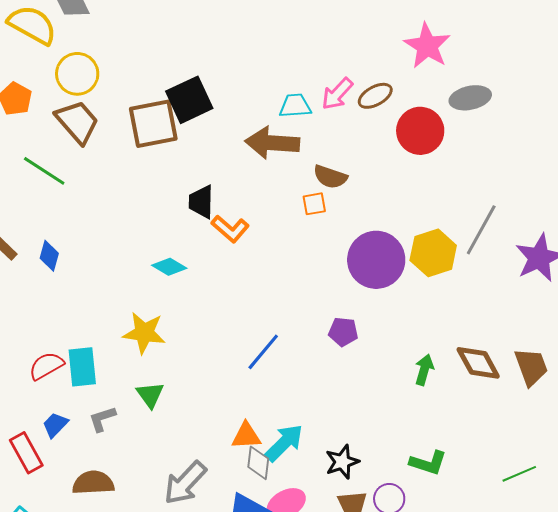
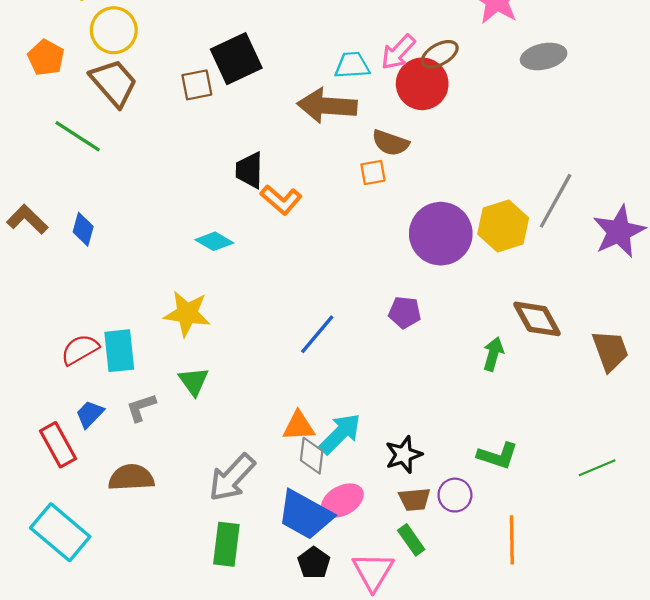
brown square: (153, 124) -> (197, 85), size x0.6
red circle: (420, 131) -> (422, 84), moved
brown diamond: (478, 363) -> (537, 319), moved

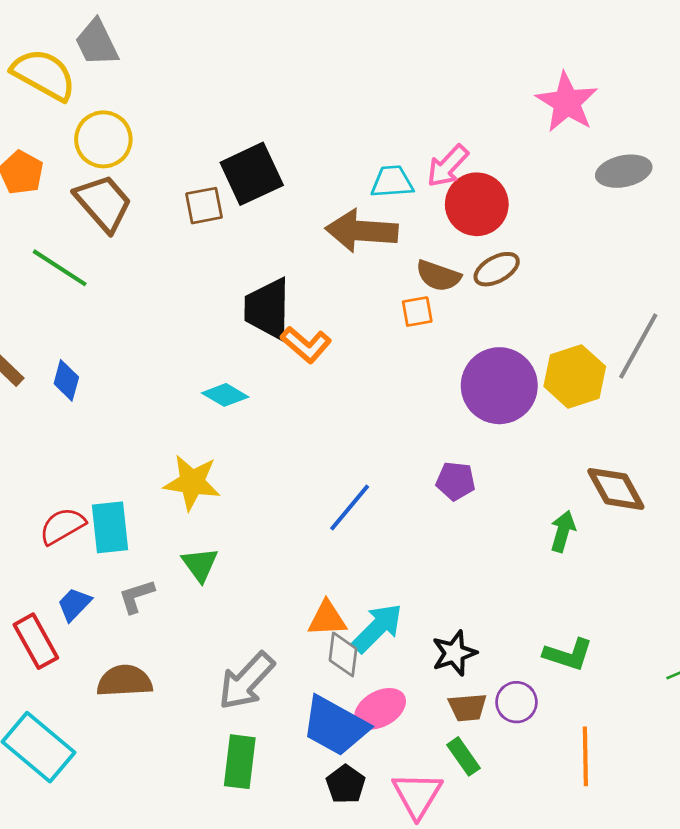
brown ellipse: (440, 54) -> (497, 269), moved
black trapezoid: (249, 170) -> (268, 309), size x1.4

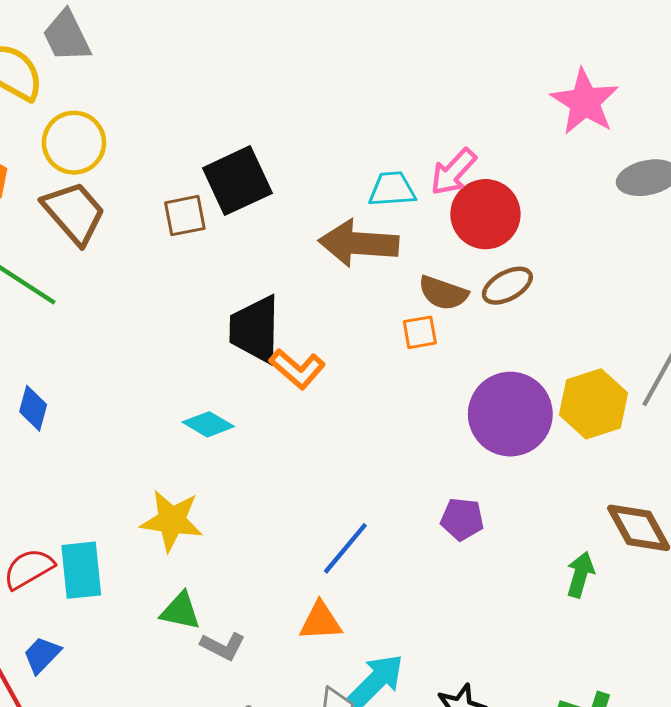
green triangle: (200, 564) -> (180, 611), turned -42
gray L-shape: (136, 596) -> (223, 646), moved, turned -135
orange triangle: (327, 619) -> (321, 621), moved

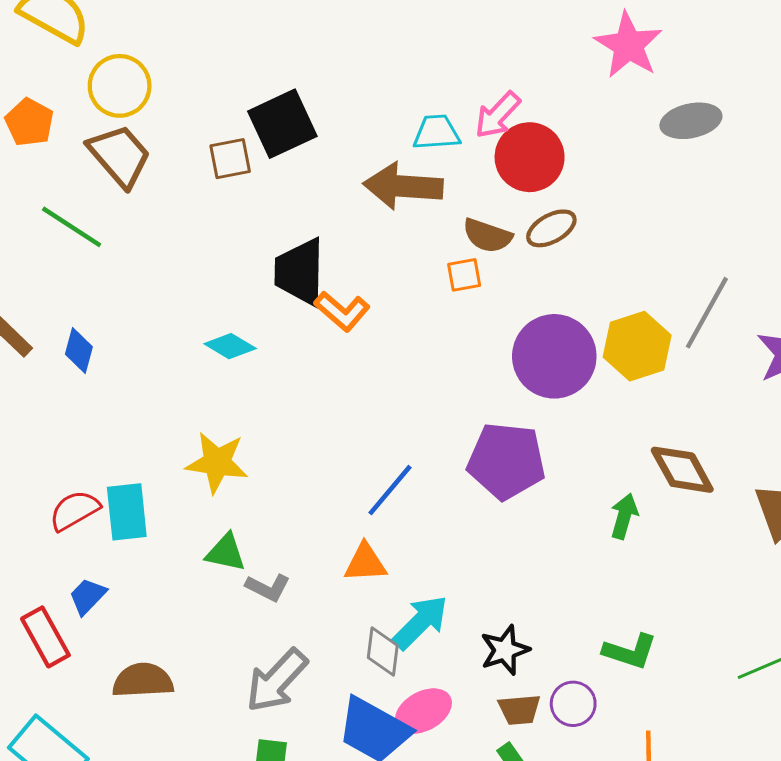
cyan diamond: (208, 424) -> (230, 346), moved
purple pentagon: (462, 519) -> (506, 461), size x1.8

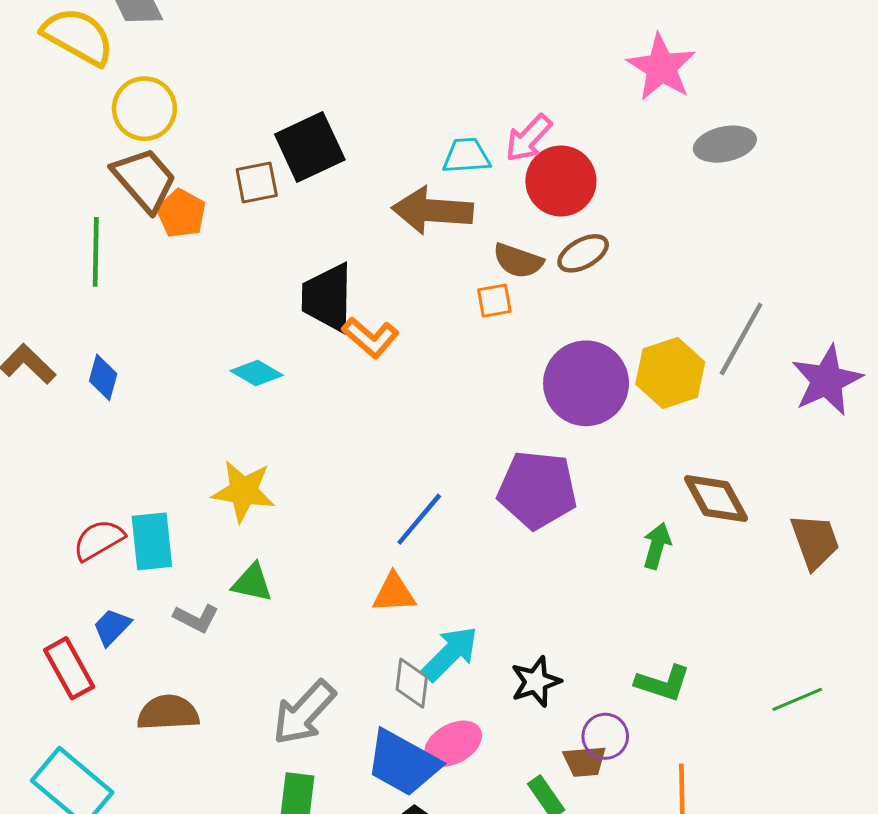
orange pentagon: (29, 122) -> (181, 213), moved
green line: (72, 227) -> (96, 252), turned 58
gray L-shape: (268, 587) -> (196, 618), moved
brown trapezoid: (519, 710) -> (585, 761), moved

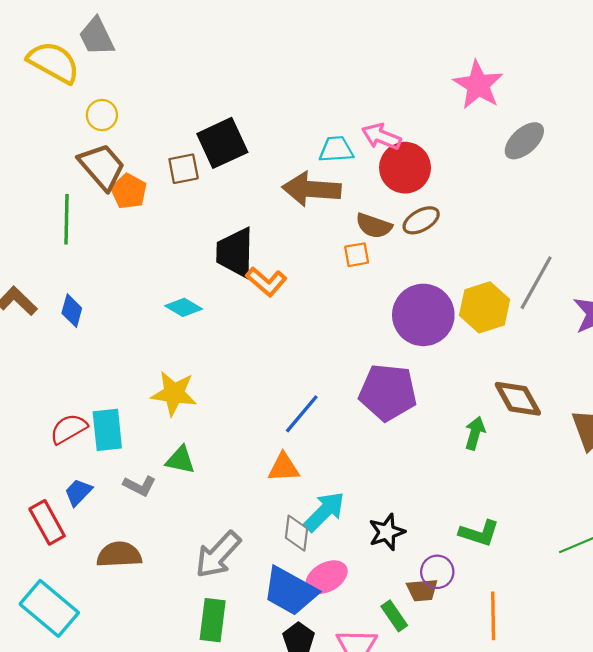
yellow circle: (144, 109) -> (102, 115), size x0.7
pink arrow: (528, 138) -> (381, 137), turned 69
gray ellipse: (725, 144) -> (524, 141), turned -30

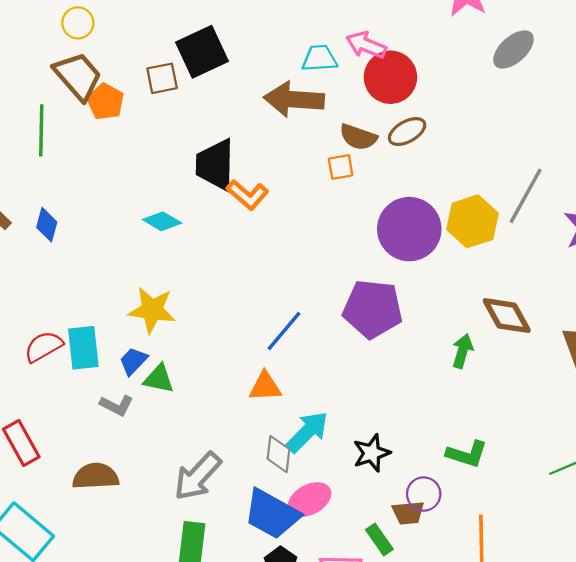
blue trapezoid: (78, 492) -> (133, 361), moved

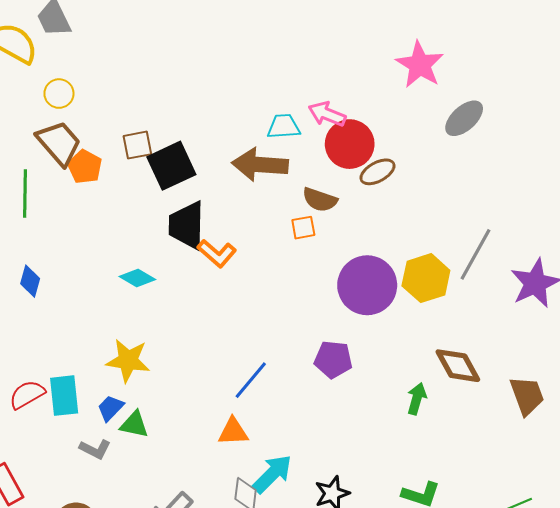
black square: (202, 52) -> (171, 166), moved
brown ellipse: (407, 132) -> (378, 172), moved
purple pentagon: (373, 309) -> (333, 359), size x0.7

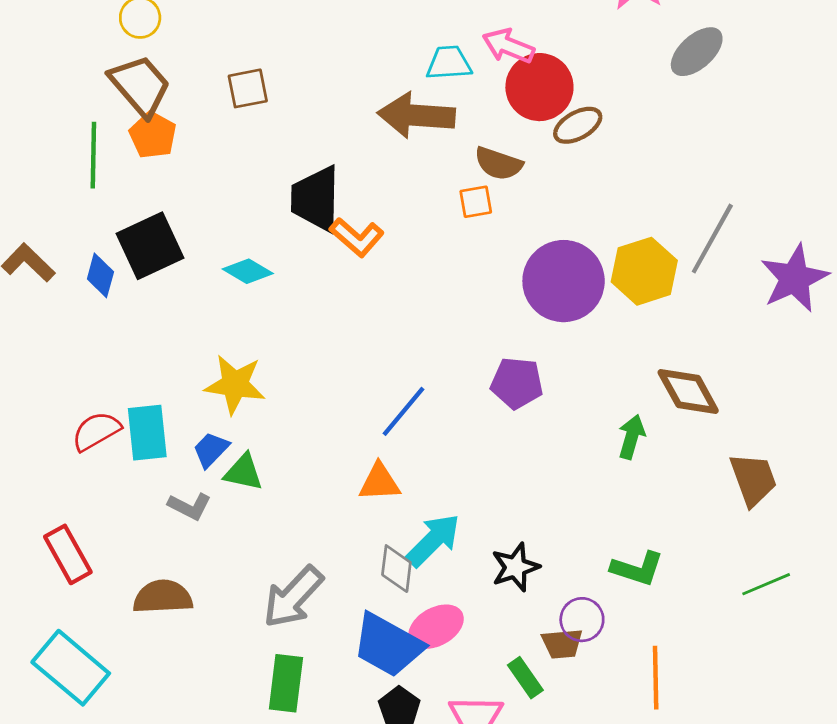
black square: (171, 166) -> (150, 246), moved
orange pentagon: (85, 167) -> (153, 135), moved
brown trapezoid: (527, 396) -> (753, 479), moved

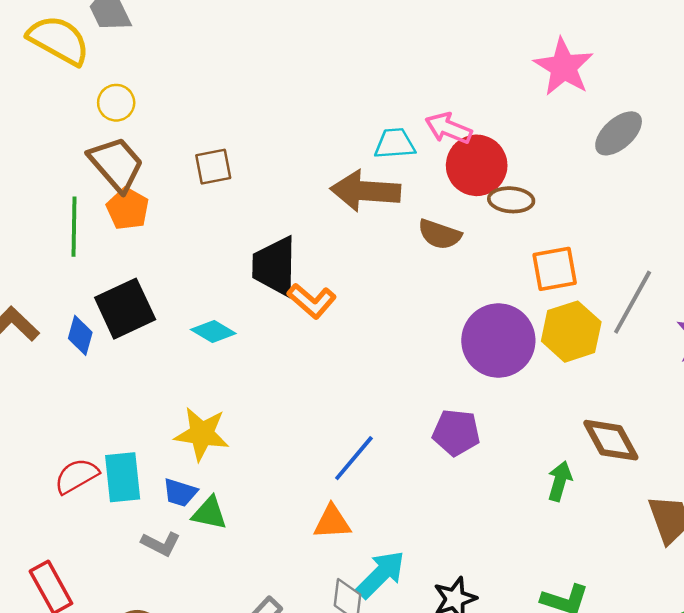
brown ellipse: (578, 125) -> (511, 200), turned 33
orange square: (476, 202) -> (555, 269), moved, size x1.5
blue trapezoid: (211, 450) -> (180, 493), turned -117

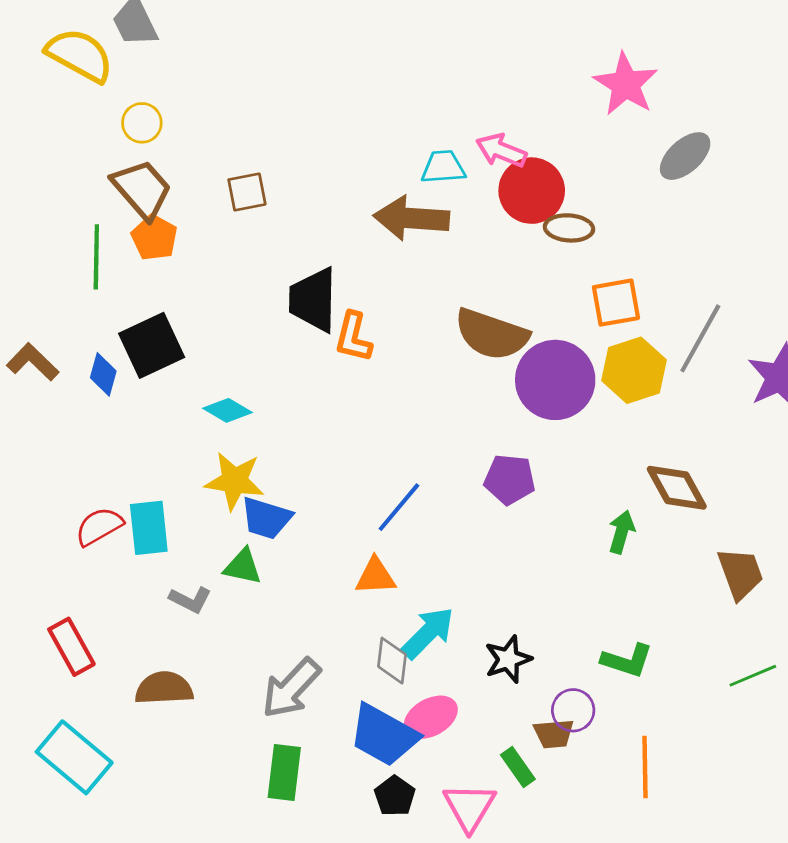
brown semicircle: (440, 234) -> (492, 334), moved, size x1.6
orange L-shape: (312, 301) -> (353, 337), turned 63
cyan diamond: (213, 332) -> (228, 410), moved
blue trapezoid: (180, 493) -> (266, 518), moved, size x1.4

